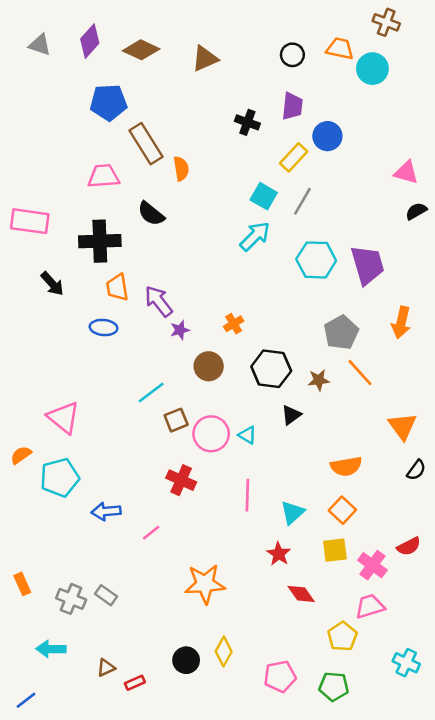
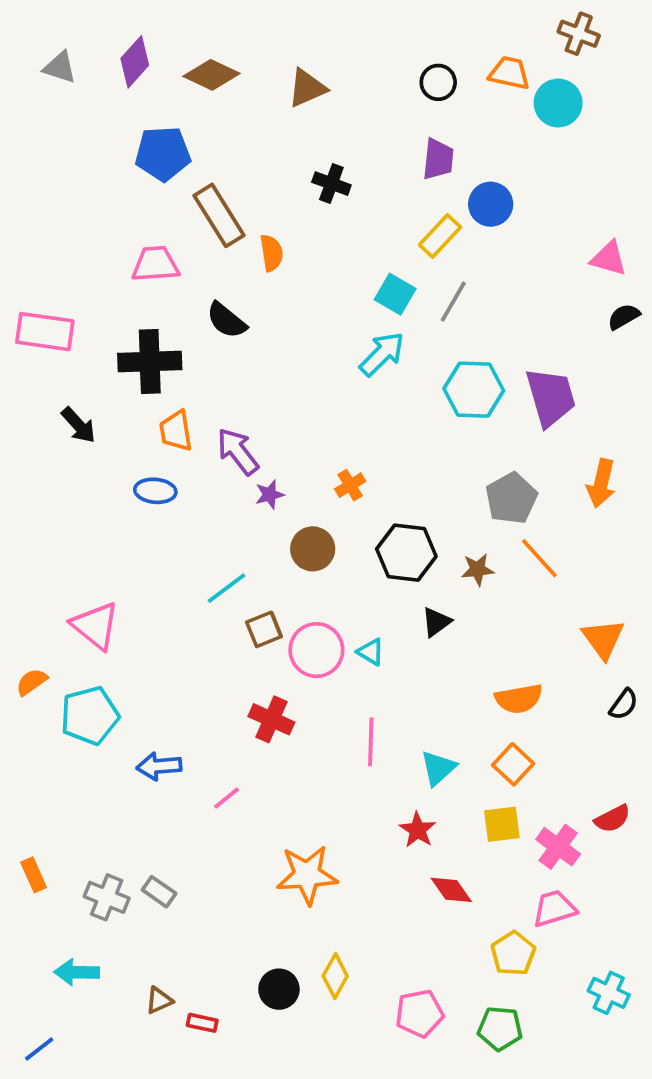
black cross: (247, 122) -> (331, 184), moved
red rectangle: (135, 683) -> (202, 1023), turned 36

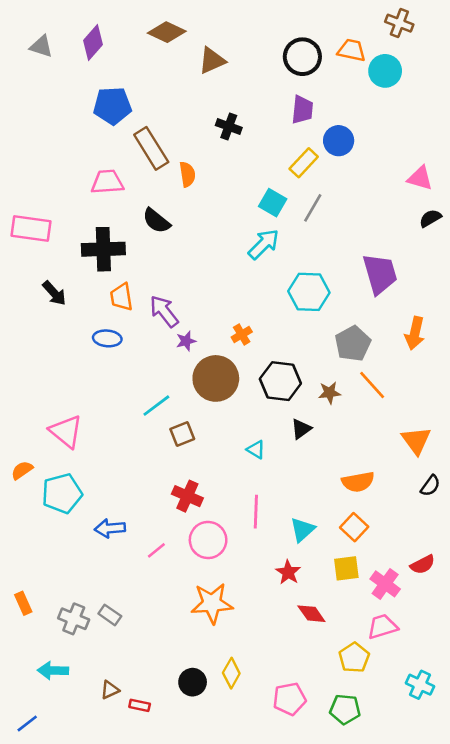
brown diamond: (212, 75) -> (167, 32), moved
black circle: (438, 82) -> (302, 57), size x1.5
cyan hexagon: (474, 390) -> (309, 292), moved
brown circle: (313, 549) -> (216, 378), size x1.5
pink circle: (316, 650) -> (208, 540), moved

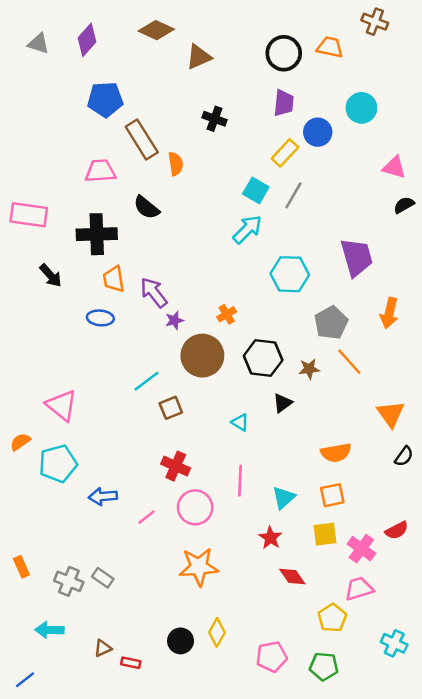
cyan circle: (385, 71) -> (361, 108), moved
orange square: (354, 527) -> (332, 495), turned 35

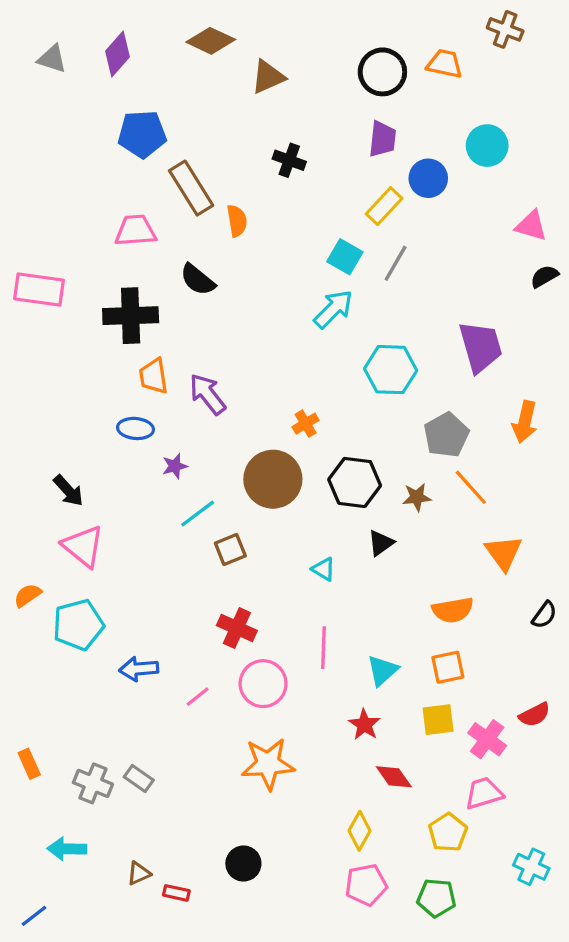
black arrow: (51, 275) -> (68, 491), moved
purple star: (174, 320) -> (175, 466), moved
orange triangle: (391, 414) -> (503, 553), moved
yellow diamond: (217, 632) -> (360, 831), moved

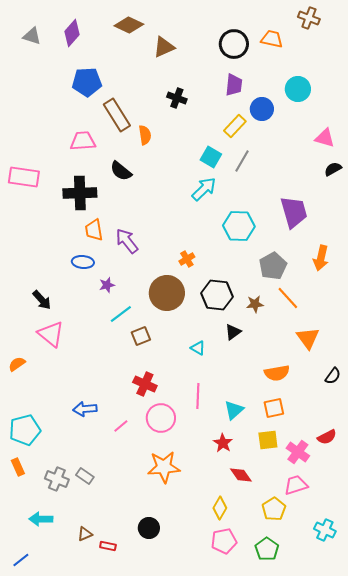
cyan pentagon: (78, 625) -> (25, 430), moved
green pentagon: (436, 898) -> (267, 549), turned 30

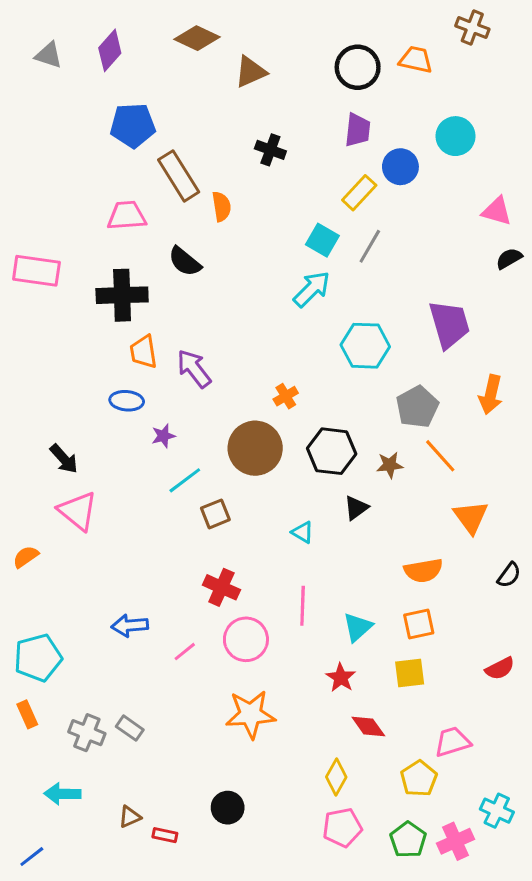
pink cross: (298, 452) -> (456, 841), moved, turned 30

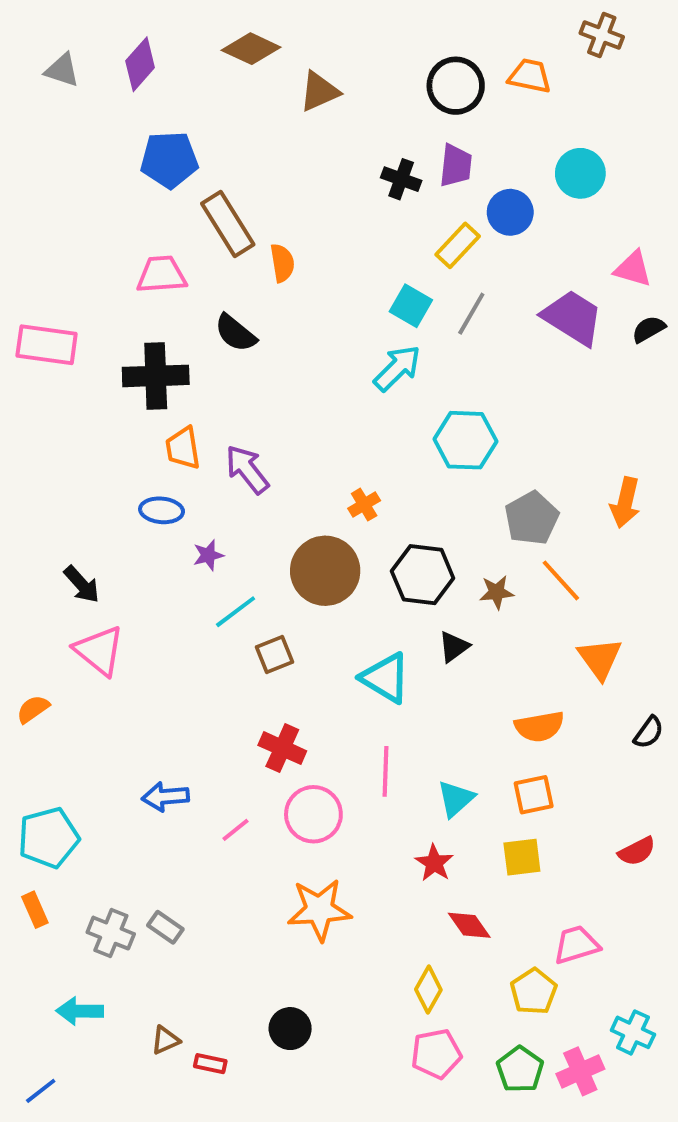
black cross: (270, 150) -> (401, 179), moved
purple trapezoid: (449, 324) -> (573, 317), moved, turned -42
cyan triangle: (303, 532) -> (386, 678), size x1.8

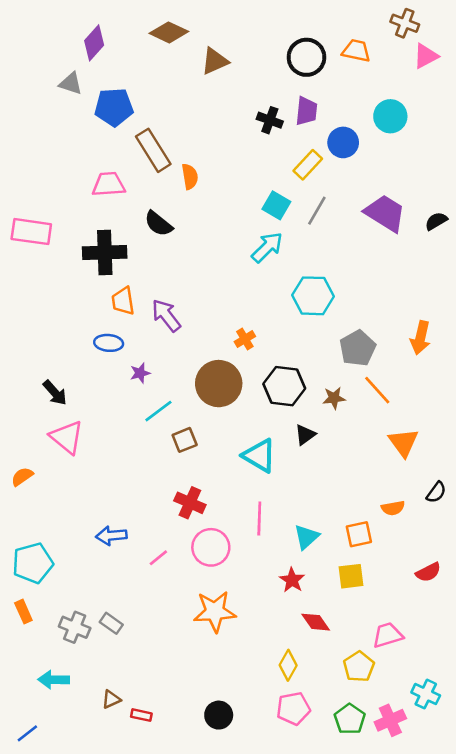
gray triangle: (62, 70) -> (71, 83), moved
pink triangle: (633, 269) -> (426, 56), moved, turned -44
orange semicircle: (539, 727) -> (393, 508), moved, size x0.7
black circle: (290, 1029) -> (219, 715), moved

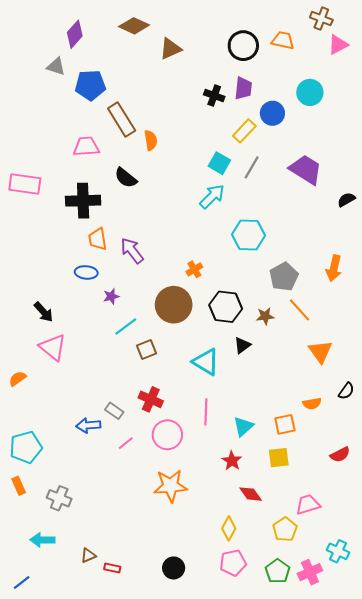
black semicircle: (436, 221) -> (346, 200), moved
gray rectangle: (111, 623) -> (114, 411), moved

